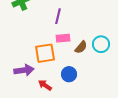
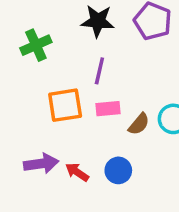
orange square: (45, 53) -> (65, 105), moved
red arrow: (45, 85) -> (77, 172), moved

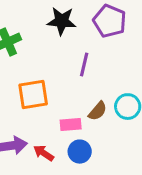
purple line: (99, 71) -> (84, 65), moved
pink rectangle: (108, 109) -> (71, 125), moved

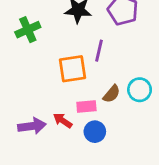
orange square: (33, 95) -> (72, 69), moved
red arrow: (44, 153) -> (63, 120), moved

